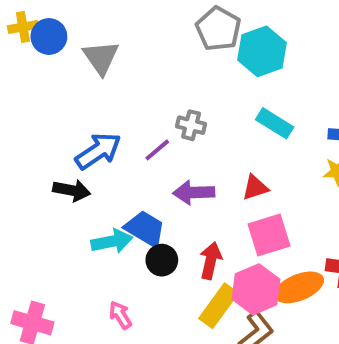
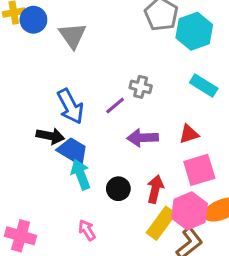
blue arrow: (98, 151) -> (70, 106), turned 96
blue trapezoid: (145, 229) -> (73, 151), moved
cyan arrow: (112, 241) -> (81, 174), turned -100

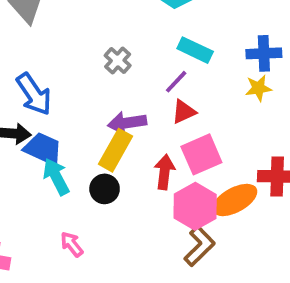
gray cross: (141, 87) -> (118, 60), turned 35
purple line: (115, 106) -> (176, 82), moved
red arrow: (155, 189) -> (164, 172), moved
yellow rectangle: (161, 223) -> (115, 150), moved

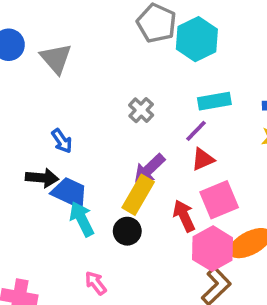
cyan rectangle: (195, 50) -> (214, 101), turned -36
blue arrow: (34, 94) -> (62, 141), size x0.6
purple arrow: (127, 123) -> (149, 169), turned -36
red arrow: (164, 172) -> (184, 216), turned -32

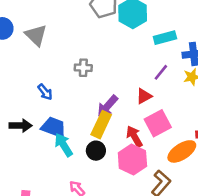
cyan rectangle: (214, 101) -> (165, 38), moved
gray cross: (141, 110) -> (83, 68), moved, turned -36
purple line: (196, 131) -> (161, 72), moved
black arrow: (42, 178) -> (21, 126), moved
pink hexagon: (213, 249) -> (132, 159), moved

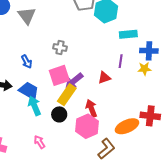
purple line: (161, 72) -> (121, 61), turned -40
pink square: (158, 123) -> (59, 75), moved

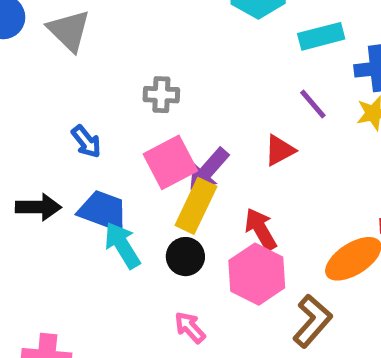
purple line: (121, 61) -> (313, 104), turned -40
pink arrow: (40, 142) -> (190, 327), moved

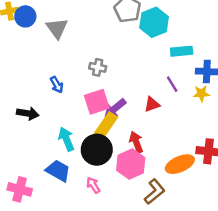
blue trapezoid: (103, 211) -> (58, 171), moved
black circle: (185, 257) -> (97, 150), size x1.6

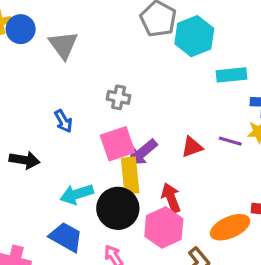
purple line: (172, 84) -> (230, 141), moved, turned -42
yellow rectangle: (106, 125) -> (130, 175), turned -40
cyan arrow: (66, 139) -> (77, 194), turned -85

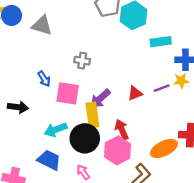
gray triangle: (63, 45) -> (42, 25), turned -35
purple line: (230, 141) -> (162, 88), turned -35
pink square: (118, 144) -> (68, 93), moved, turned 30

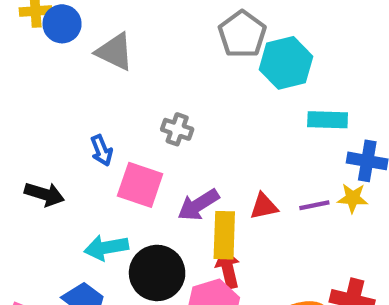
yellow rectangle: (92, 115) -> (224, 235), moved

